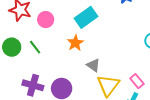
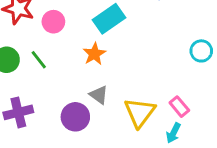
gray triangle: (93, 65) -> (99, 95), moved
purple cross: (33, 85) -> (18, 112), moved, turned -30

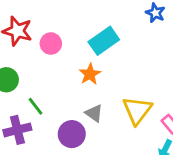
green line: (39, 60) -> (36, 106), moved
yellow triangle: (140, 112) -> (137, 110), moved

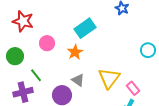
pink circle: (51, 44) -> (47, 43), moved

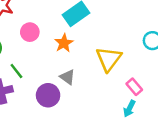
yellow triangle: (109, 78) -> (109, 59), moved

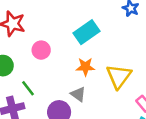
orange star: (64, 43) -> (85, 67), moved, turned 30

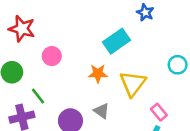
cyan rectangle: (87, 32) -> (117, 41), moved
gray triangle: (78, 94) -> (102, 111), moved

